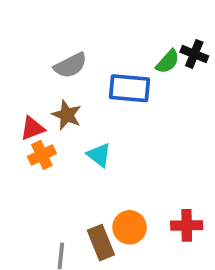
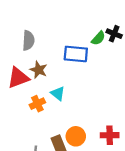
gray semicircle: (70, 65) -> (28, 40), moved, turned -60
red triangle: (32, 128) -> (18, 78), size x1.5
orange cross: (42, 155) -> (37, 104), moved

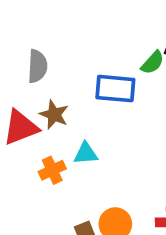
cyan triangle: (58, 93) -> (86, 153), turned -42

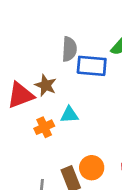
gray semicircle: (37, 66) -> (69, 49), moved

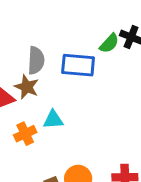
gray semicircle: (69, 49) -> (36, 60), moved

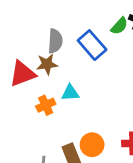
blue rectangle: (78, 65) -> (92, 45), turned 44
brown star: (27, 87) -> (47, 64), turned -30

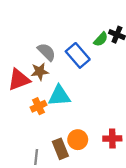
gray semicircle: (55, 41) -> (47, 52), turned -48
cyan triangle: (70, 93) -> (59, 96), size x1.5

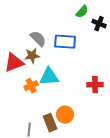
green semicircle: (101, 39) -> (82, 12), moved
blue rectangle: (78, 55) -> (65, 42), turned -45
red cross: (112, 138) -> (95, 85), moved

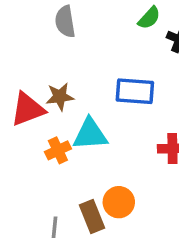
gray semicircle: (38, 39) -> (65, 22), moved, turned -144
blue rectangle: (65, 42) -> (135, 91), moved

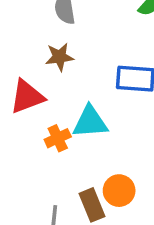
brown star: (60, 97) -> (59, 57), moved

